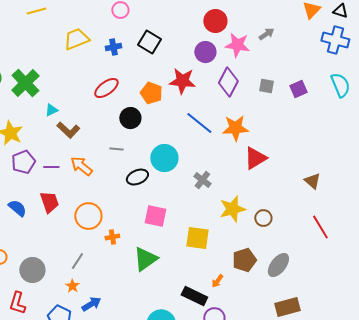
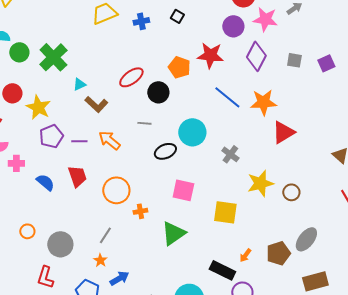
black square: (149, 42) -> (177, 16), size x0.6
red ellipse: (106, 88) -> (131, 77), moved
brown pentagon: (244, 260) -> (278, 253), moved

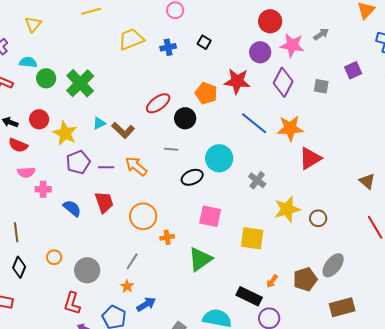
purple square: (326, 63) -> (353, 70), moved
cyan triangle: (79, 84) -> (99, 123), moved

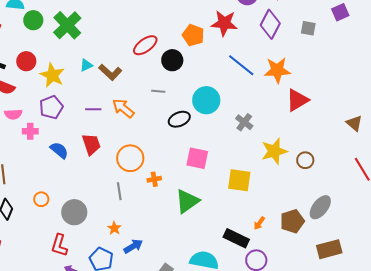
purple pentagon: (78, 162) -> (51, 107), moved
gray line: (132, 261) -> (119, 191), moved, turned -42

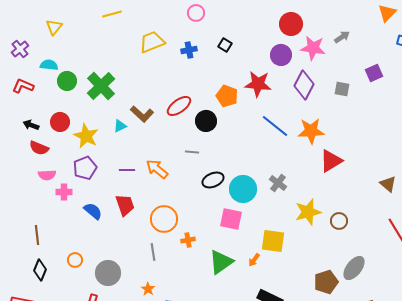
brown L-shape: (110, 72) -> (142, 114), moved
cyan circle: (206, 100) -> (243, 189), moved
orange arrow: (259, 223) -> (254, 260), moved

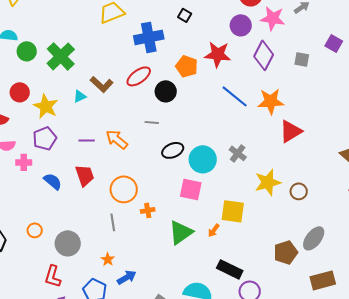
blue cross: (189, 50) -> (149, 37), moved, size x1.8
purple square: (374, 73) -> (334, 43), turned -36

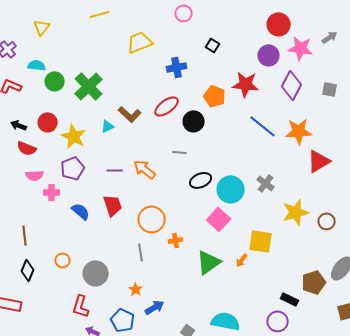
blue cross: (149, 37) -> (177, 67), size x0.7
pink square: (191, 189) -> (219, 219), turned 30
black rectangle: (230, 269) -> (290, 299), moved, size x0.7

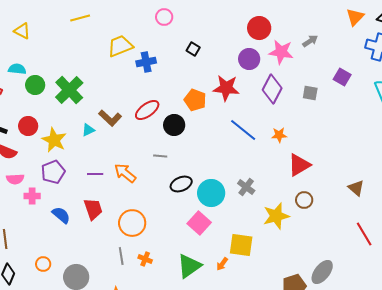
yellow triangle: (42, 27) -> (22, 31), turned -42
blue cross: (177, 67) -> (146, 62), moved
orange star: (299, 131) -> (279, 135), size x0.6
brown circle: (327, 221) -> (304, 200), moved
orange cross: (176, 240) -> (145, 259), moved, turned 32

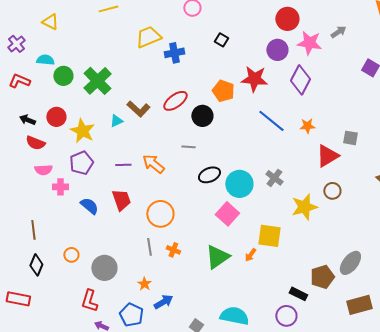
gray square: (310, 93) -> (350, 138), moved

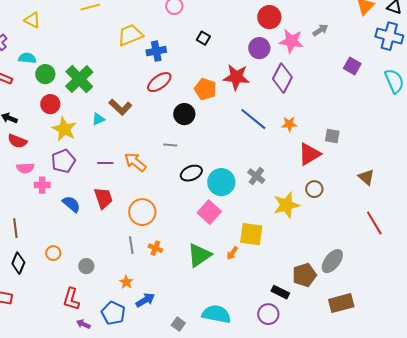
red ellipse: (175, 101) -> (159, 82), moved
red circle: (56, 117) -> (50, 104), moved
gray circle: (104, 268) -> (86, 266), size x0.6

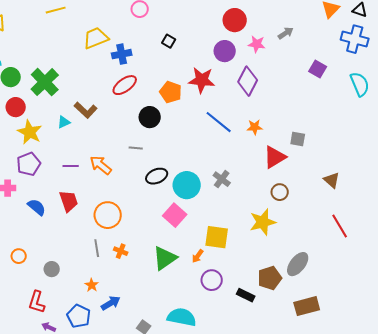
pink star: (291, 41) -> (257, 44), size x0.7
yellow star: (286, 205) -> (263, 222), moved
purple circle: (268, 314) -> (212, 280), moved

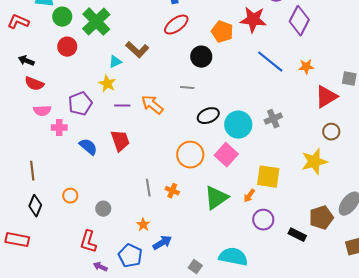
yellow star: (30, 132) -> (107, 84), moved, size x0.7
gray cross: (222, 179) -> (273, 119), turned 30
orange circle: (108, 215) -> (190, 155), moved

